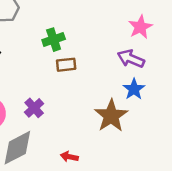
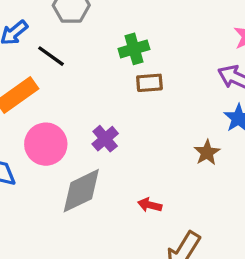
brown star: (111, 116) -> (207, 153), size x0.6

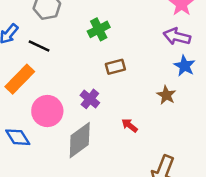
brown rectangle: (149, 83) -> (115, 67), moved
red arrow: (150, 205) -> (130, 125), moved, turned 35

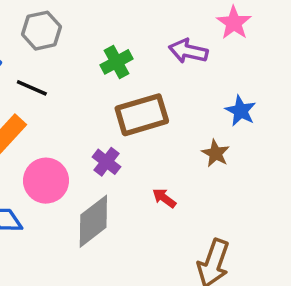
purple arrow: (177, 37) -> (188, 51), moved
brown rectangle: (115, 67) -> (142, 115), size x1.8

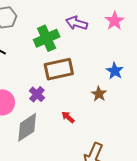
purple arrow: (188, 51) -> (77, 23), moved
green cross: (117, 62) -> (47, 38), size x1.4

